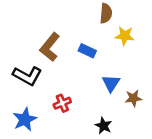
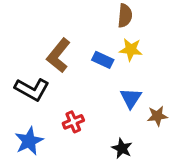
yellow star: (125, 36) -> (131, 50), moved

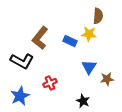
brown semicircle: (125, 16) -> (98, 16), moved

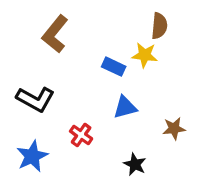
brown L-shape: (40, 38) -> (55, 34), moved
blue triangle: (89, 67) -> (125, 107), moved, turned 42
red cross: (50, 83) -> (81, 135), turned -32

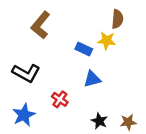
brown star: (174, 128) -> (128, 122), moved

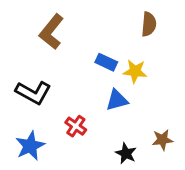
yellow star: (107, 41) -> (135, 71), moved
brown star: (128, 122) -> (162, 140), moved

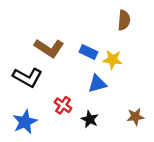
brown L-shape: (51, 32) -> (49, 48), moved, turned -96
black star: (126, 153) -> (90, 119), moved

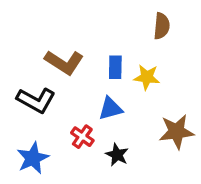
blue rectangle: (88, 52) -> (115, 67), turned 66
blue triangle: (97, 84) -> (110, 109), moved
brown star: (135, 117) -> (176, 132), moved, size x1.5

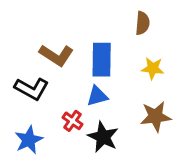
blue rectangle: (115, 67) -> (102, 60), size x1.6
yellow star: (147, 77) -> (153, 68), moved
black star: (117, 155) -> (103, 137), size x1.5

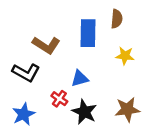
blue rectangle: (102, 60) -> (88, 33), moved
brown star: (156, 117) -> (127, 109), moved

